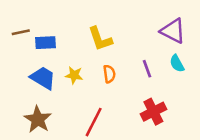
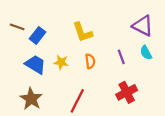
brown line: (21, 32) -> (17, 27), turned 32
blue rectangle: (46, 43) -> (38, 35), turned -49

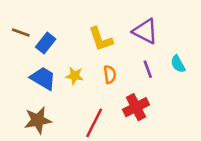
purple triangle: (143, 26) -> (145, 31), moved
red cross: (127, 92) -> (136, 107), moved
brown star: (31, 99) -> (38, 120), turned 30

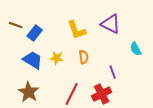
purple line: (148, 69) -> (113, 72), moved
red cross: (136, 107) -> (102, 94), moved
brown star: (38, 120) -> (29, 92), turned -30

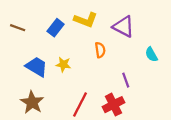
yellow L-shape: (77, 30) -> (86, 20), moved, turned -50
blue rectangle: (35, 33) -> (56, 28), moved
orange semicircle: (84, 57) -> (100, 50), moved

